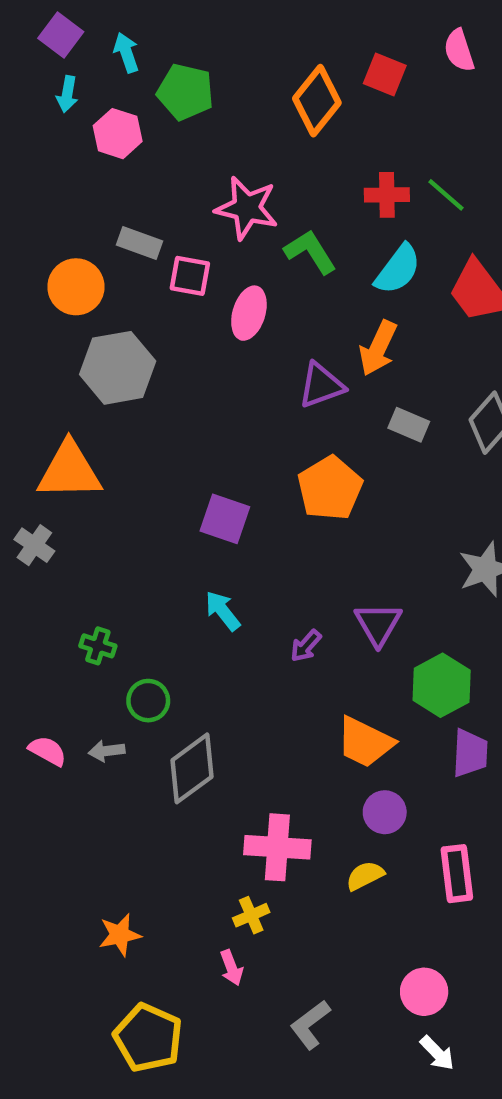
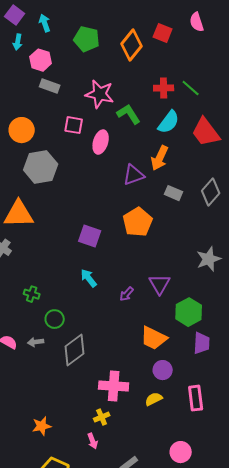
green pentagon: (185, 92) -> (87, 39), moved
gray rectangle: (139, 243) -> (50, 86), moved

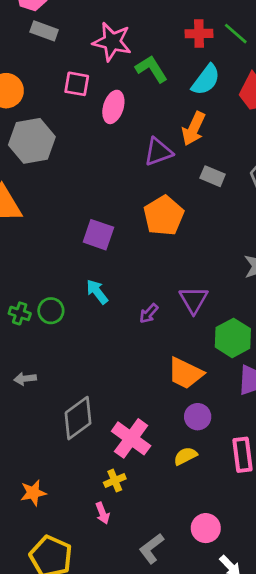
green circle: (55, 319) -> (51, 311), moved
gray diamond: (75, 350) -> (78, 418), moved
pink cross: (114, 386) -> (131, 438), turned 32
pink circle: (181, 452) -> (206, 528), moved

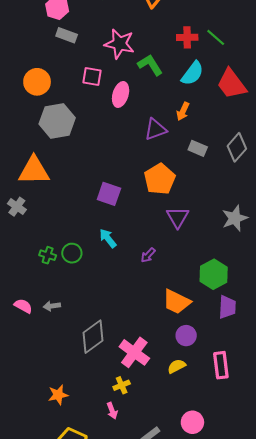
orange arrow: (194, 129) -> (183, 111), size x0.7
purple triangle: (194, 300) -> (178, 217), moved

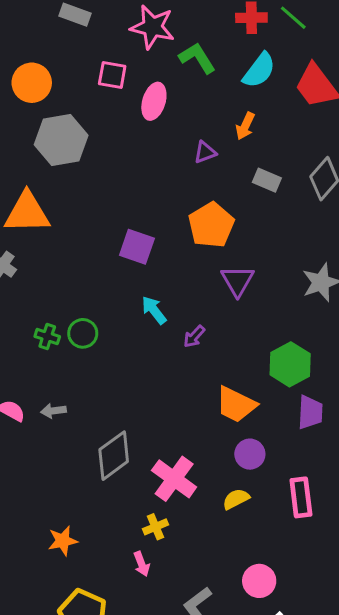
purple triangle: (155, 129) -> (205, 152), size x0.7
cyan arrow: (108, 238) -> (154, 310), moved

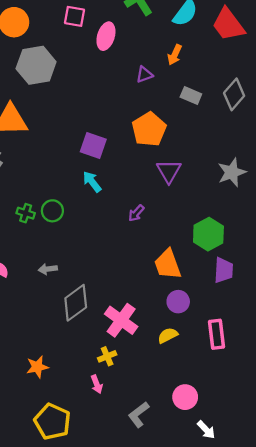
cyan arrow: (154, 310) -> (92, 182), moved
orange trapezoid: (236, 405) -> (168, 264), turned 44
gray arrow: (53, 411) -> (48, 269), moved

